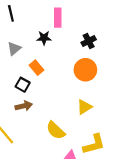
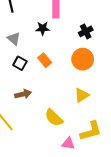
gray triangle: (14, 49) -> (14, 39), turned -40
orange rectangle: (36, 68) -> (45, 60), moved
black square: (23, 85) -> (20, 63), moved

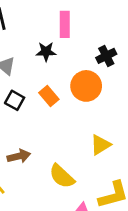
orange circle: (83, 59) -> (86, 86), moved
brown arrow: (23, 94) -> (19, 156), moved

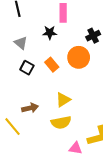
yellow triangle: (100, 145) -> (63, 100), moved
yellow semicircle: (62, 176) -> (61, 122), turned -54

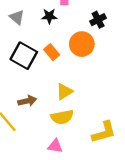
gray triangle: (21, 43) -> (17, 17), moved
black square: (27, 68) -> (24, 56), size x1.6
pink triangle: (76, 148) -> (55, 146), moved

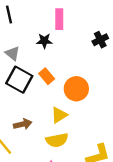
gray triangle: (17, 17) -> (12, 53), moved
black cross: (98, 20) -> (100, 40), moved
orange circle: (82, 44) -> (76, 89), moved

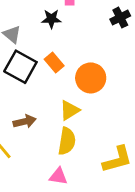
yellow semicircle: (57, 140) -> (67, 141), turned -70

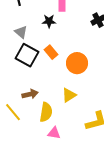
yellow triangle: (70, 110) -> (69, 95), moved
yellow semicircle: (67, 141) -> (46, 112), moved

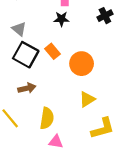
black star: (49, 21) -> (61, 19), moved
brown arrow: (30, 94) -> (27, 88), moved
yellow triangle: (69, 95) -> (87, 99), moved

